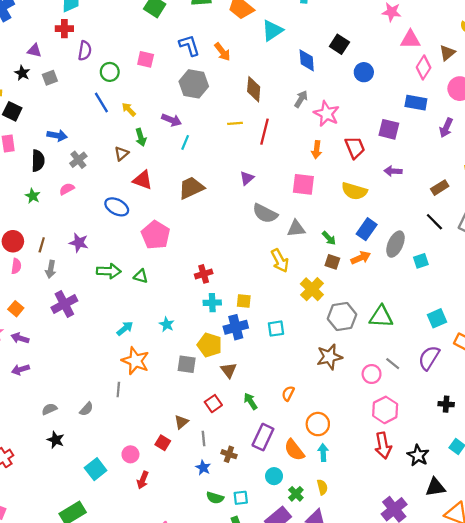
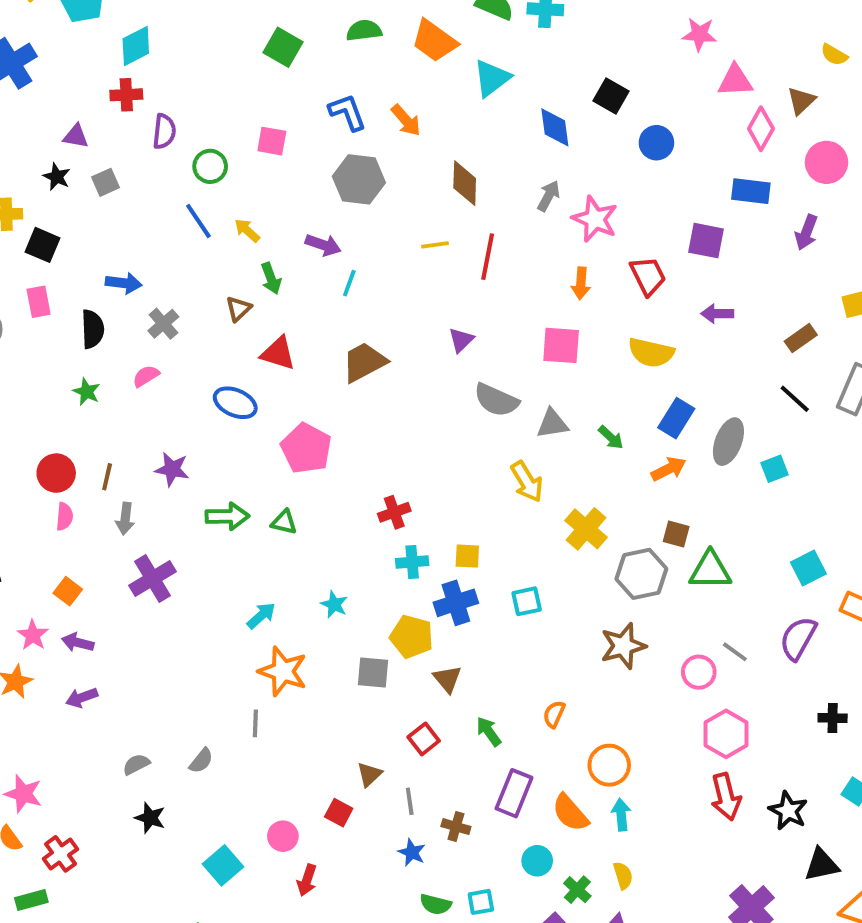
brown square: (332, 262) -> (676, 534), moved

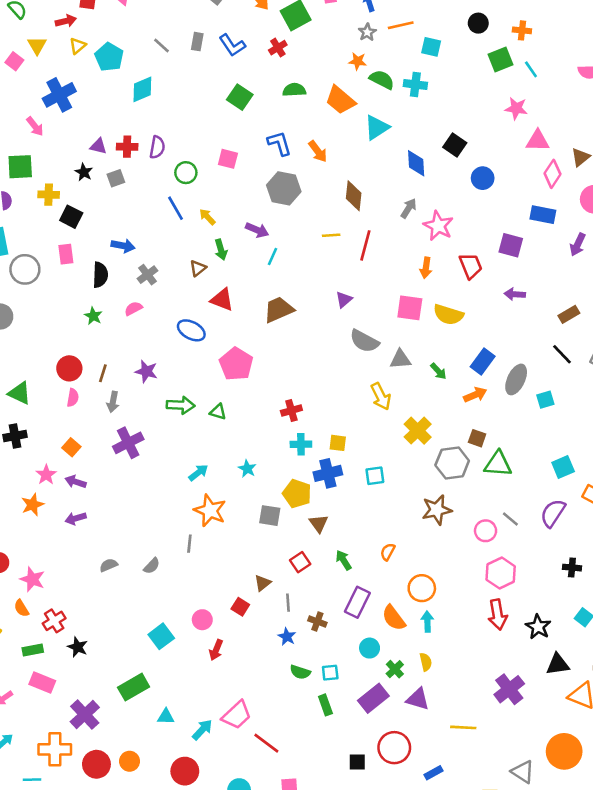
red cross: (126, 95) -> (127, 147), moved
yellow semicircle: (651, 353) -> (448, 315), moved
black star: (150, 818) -> (78, 647), moved

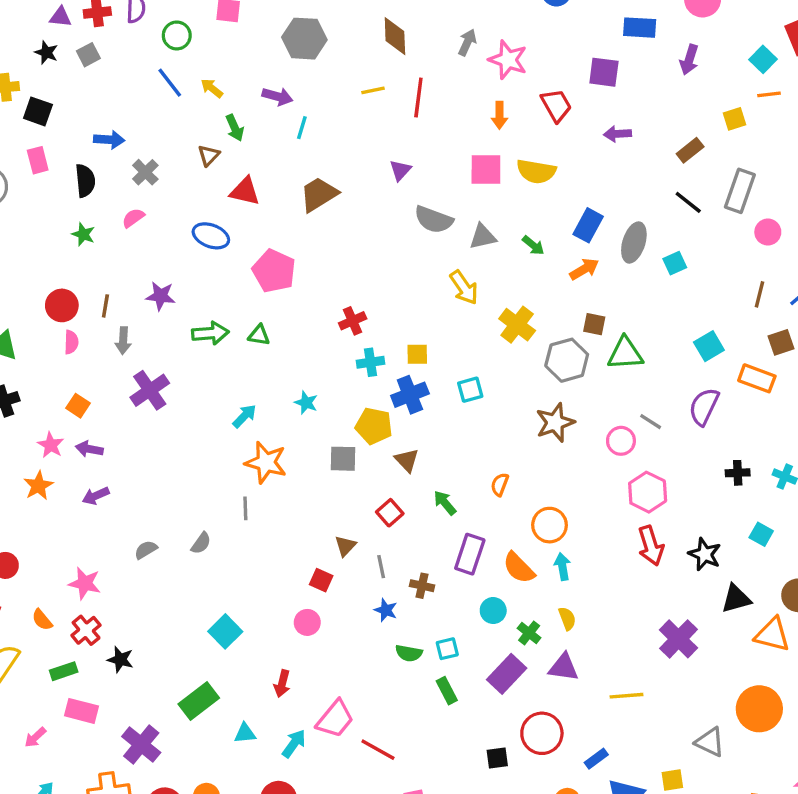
pink star: (32, 579) -> (85, 583), moved
pink circle: (202, 620) -> (307, 622), moved
red arrow: (216, 650) -> (282, 684), moved

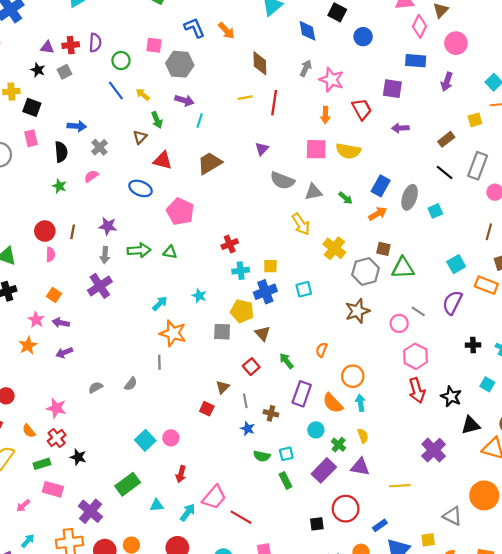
gray hexagon: (304, 39) -> (180, 64), moved
gray arrow: (123, 341) -> (105, 255), moved
pink circle: (307, 622) -> (171, 438), moved

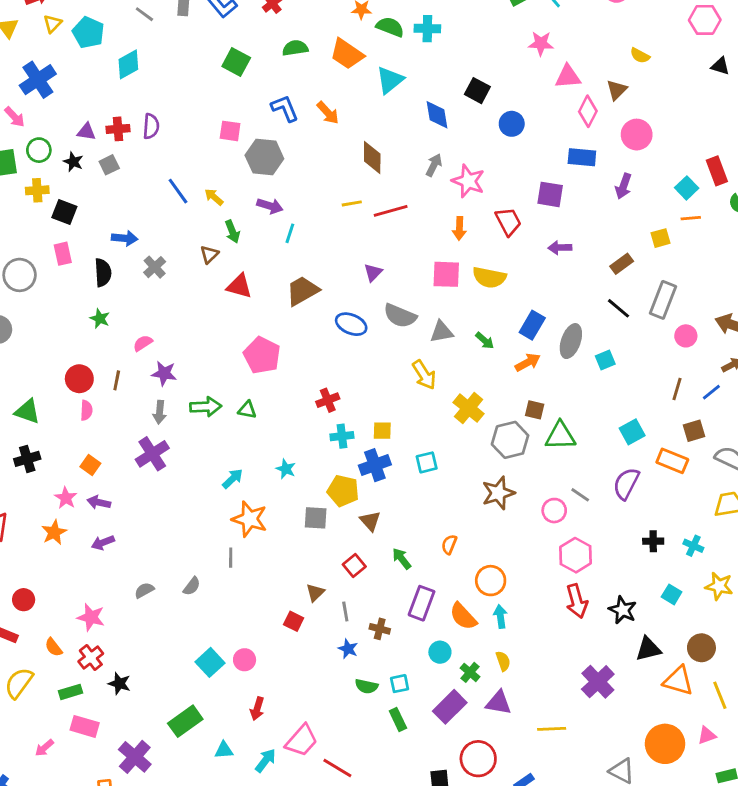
green circle: (121, 61) -> (39, 150), moved
red line: (274, 103) -> (391, 211), turned 65
pink semicircle: (91, 176) -> (143, 343), moved
blue ellipse: (140, 188) -> (351, 324), moved

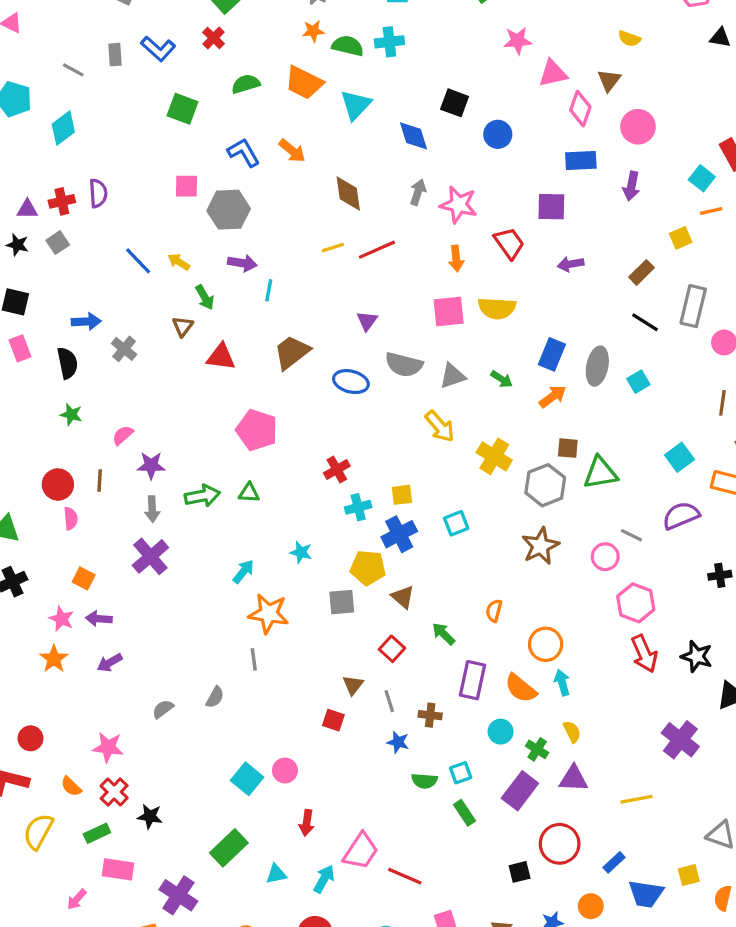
purple semicircle: (626, 484) -> (681, 516), turned 48

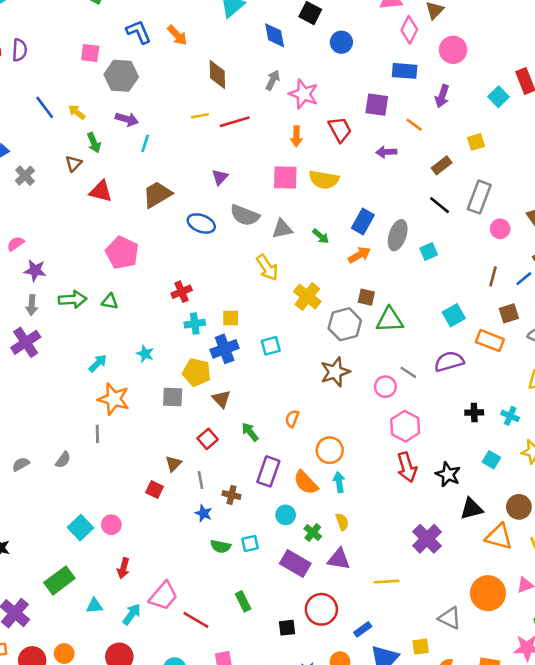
orange line: (711, 211) -> (414, 125), moved, turned 42
purple rectangle: (520, 791) -> (295, 563), turned 76
green rectangle: (464, 813) -> (243, 601), moved

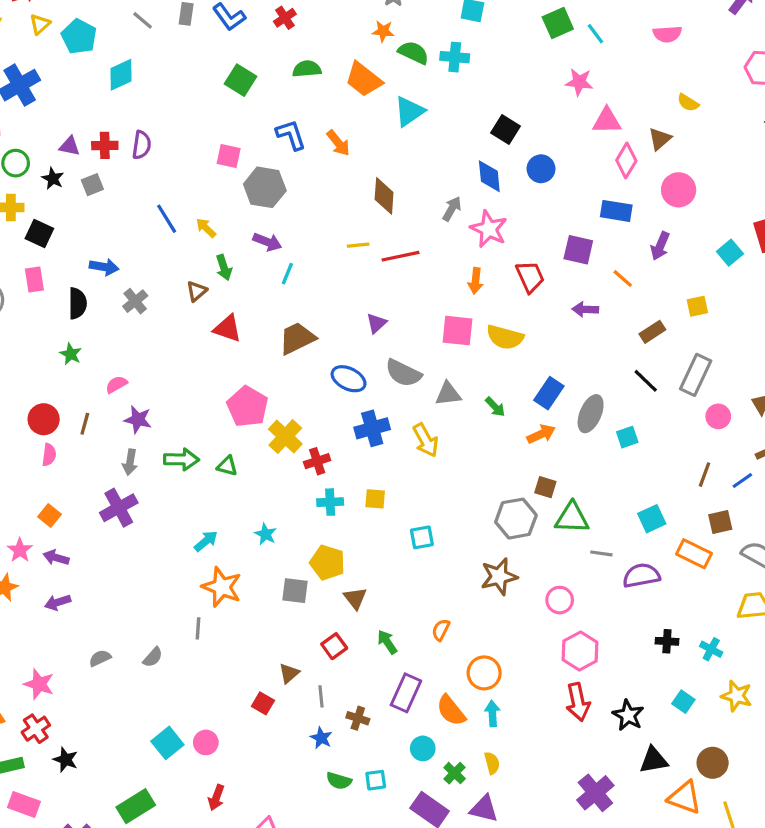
blue diamond: (275, 35) -> (489, 176), moved
yellow cross: (307, 297) -> (285, 437), moved
blue cross: (225, 349) -> (372, 428), moved
gray line: (408, 372) -> (601, 553), moved, turned -30

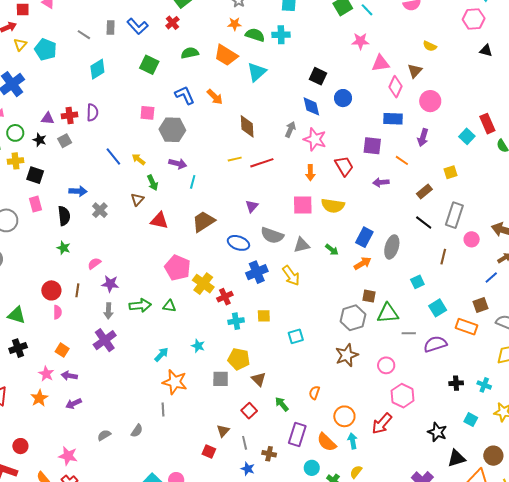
cyan diamond: (121, 75) -> (97, 69), moved
cyan square: (627, 437) -> (417, 282), moved
brown line: (704, 475) -> (443, 257), moved
red arrow: (578, 702) -> (382, 424), moved, turned 60
yellow semicircle: (492, 763) -> (356, 472), turned -120

